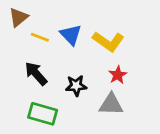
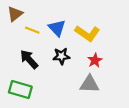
black star: (76, 86) -> (61, 56), moved
green rectangle: (43, 114) -> (20, 90), moved

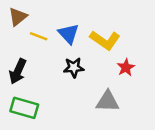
black arrow: (29, 59) -> (18, 71), moved, turned -114
red star: (95, 60) -> (126, 67), moved

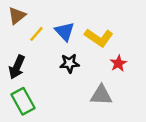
yellow line: (39, 36) -> (36, 34), turned -70
green rectangle: (24, 108) -> (23, 101), turned 45

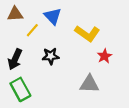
brown triangle: (17, 16) -> (15, 14), turned 35
blue triangle: (65, 32) -> (53, 16), moved
black star: (69, 63) -> (51, 56), moved

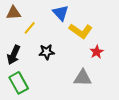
blue triangle: (53, 16) -> (61, 13), moved

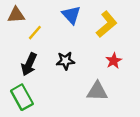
yellow L-shape: (81, 31) -> (107, 24), moved, turned -75
black star: (47, 52) -> (65, 61), moved
black arrow: (14, 55) -> (29, 64), moved

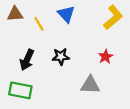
yellow L-shape: (107, 24) -> (113, 17), moved
yellow line: (35, 33) -> (39, 24), moved, turned -72
green rectangle: (22, 97) -> (20, 90), turned -50

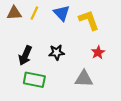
yellow L-shape: (113, 17) -> (89, 20), moved, turned -70
yellow line: (39, 24) -> (34, 13), moved, turned 56
green rectangle: (20, 90) -> (34, 80), moved

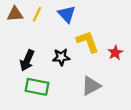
yellow L-shape: (89, 20) -> (88, 42), moved
red star: (98, 52) -> (115, 53), moved
gray triangle: (84, 79) -> (91, 86), turned -30

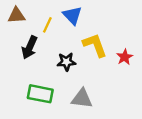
yellow line: (37, 14) -> (47, 25), moved
black arrow: (27, 60) -> (30, 47), moved
gray triangle: (91, 86) -> (82, 99), moved, turned 35

